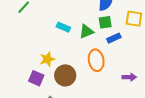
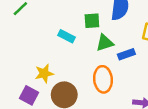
green square: (105, 22) -> (92, 21), moved
green triangle: (86, 31) -> (105, 43), moved

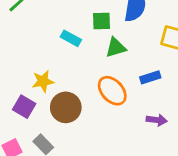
blue rectangle: (126, 54) -> (150, 77), moved
orange ellipse: (103, 79) -> (112, 91), turned -40

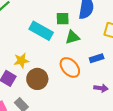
cyan rectangle: (71, 38) -> (41, 31), size x1.6

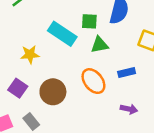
yellow star: (21, 61) -> (30, 54), moved

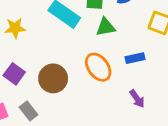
yellow star: (30, 54) -> (15, 28), moved
purple arrow: (129, 109) -> (137, 99), turned 42

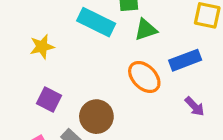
blue rectangle: (135, 58) -> (185, 60), size x1.4
brown circle: (53, 78) -> (96, 117), moved

